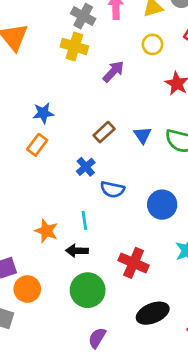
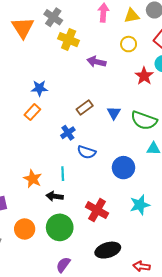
gray cross: (83, 16) -> (53, 17), moved
purple arrow: (113, 71) -> (97, 62), turned -126
orange circle: (27, 289) -> (25, 229), moved

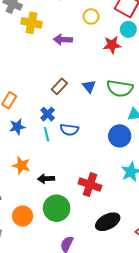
red star: (144, 76) -> (112, 45), turned -30
blue star: (39, 88) -> (17, 127), moved
blue circle: (123, 168) -> (120, 136), moved
cyan line: (63, 174) -> (47, 134), moved

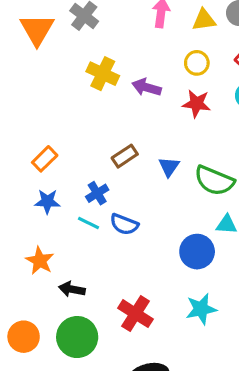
yellow cross: (31, 23) -> (103, 74), moved
red star: (112, 45) -> (197, 104), moved
cyan line: (47, 134) -> (89, 223), turned -64

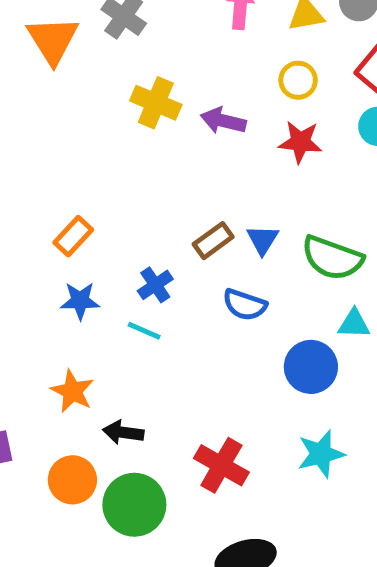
brown rectangle: (125, 156) -> (213, 241), moved
blue semicircle: (124, 224) -> (245, 305), moved
orange circle: (24, 337) -> (72, 480), moved

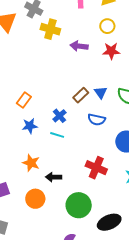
yellow cross: (156, 103) -> (50, 29), moved
red cross: (221, 465) -> (96, 168), moved
green circle: (134, 505) -> (79, 205), moved

